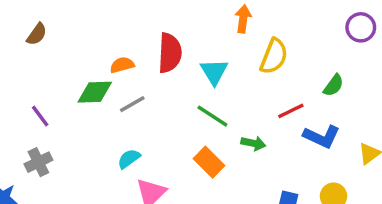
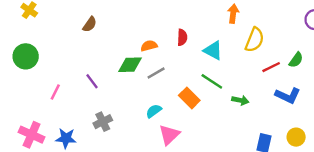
red semicircle: (170, 53) -> (182, 37), size x0.6
cyan triangle: (214, 72) -> (213, 50), turned -30
red line: (291, 111) -> (271, 67), moved
gray cross: (38, 162) -> (103, 122), moved
orange rectangle: (209, 162) -> (189, 98), moved

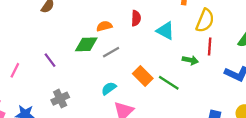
red line: (271, 67) -> (210, 47), moved, turned -60
green line: (212, 81) -> (169, 83), moved
green arrow: (240, 100) -> (190, 60), moved

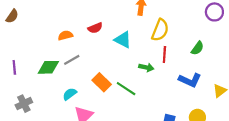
red semicircle: (136, 18) -> (95, 28), turned 64
green diamond: (86, 44) -> (48, 67), moved
purple line: (50, 60) -> (14, 67), turned 32

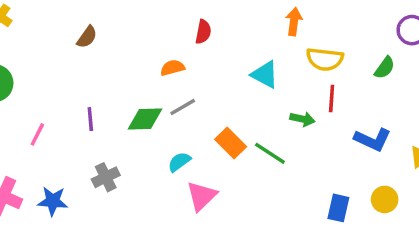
red semicircle: (95, 28) -> (203, 32), moved, turned -56
yellow semicircle: (160, 30) -> (325, 59), turned 75
green semicircle: (197, 48) -> (385, 68), moved

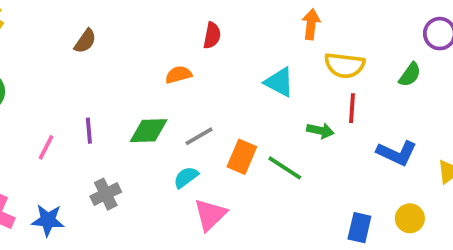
gray line: (183, 107) -> (199, 136), moved
pink line: (37, 134) -> (46, 147), moved
orange rectangle: (231, 143) -> (242, 157), turned 68

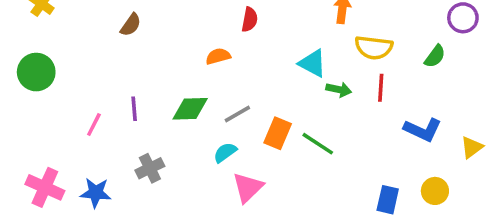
green arrow: (320, 131) -> (339, 90), moved

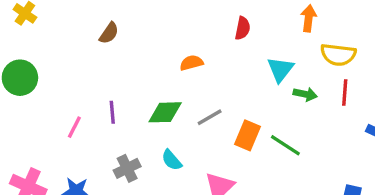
red semicircle: (250, 20) -> (243, 28), moved
cyan triangle: (313, 63) -> (280, 69), turned 40
cyan semicircle: (225, 152) -> (172, 160), moved, turned -95

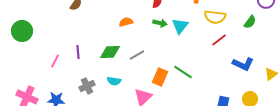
red line: (345, 93) -> (219, 40), turned 49
green arrow: (305, 94) -> (160, 23), moved
orange rectangle: (247, 135) -> (160, 77), moved
cyan semicircle: (172, 160) -> (114, 81), turned -40

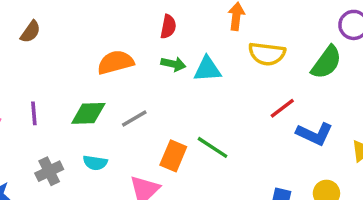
orange semicircle: (126, 22) -> (116, 62), size x1.5
green semicircle: (250, 22) -> (326, 62), size x1.5
cyan triangle: (180, 26) -> (207, 69), turned 48
red line: (219, 40) -> (282, 108), moved

